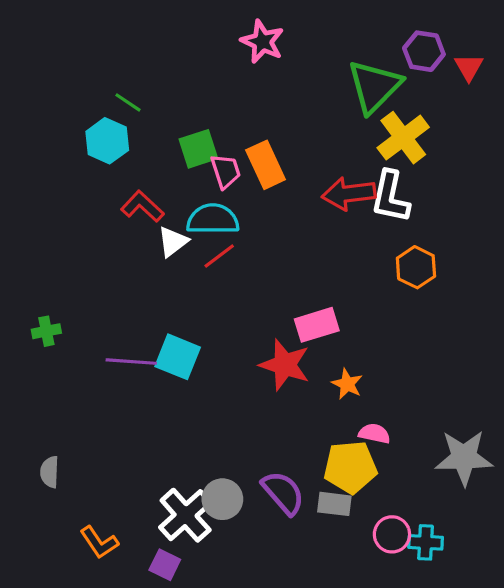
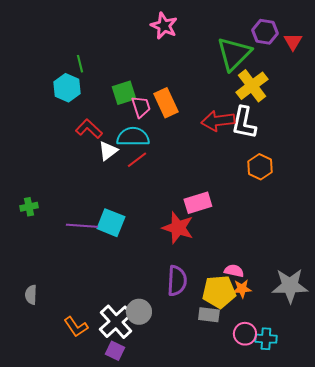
green line: (128, 102) -> (80, 64), turned 42
orange star: (347, 384) -> (242, 289), moved, turned -30
purple semicircle: (283, 493) -> (177, 281), moved, turned 44
orange L-shape: (99, 542) -> (76, 327), moved
purple square: (165, 565) -> (115, 351), moved

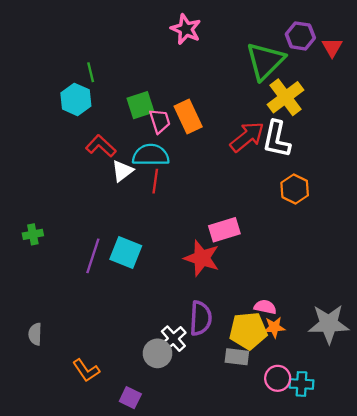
red arrow: (218, 121) -> (247, 137), turned 148
red line: (137, 160) -> (155, 181), turned -45
purple line: (82, 226) -> (93, 256), turned -76
white cross: (116, 322) -> (173, 339), moved, size x0.7

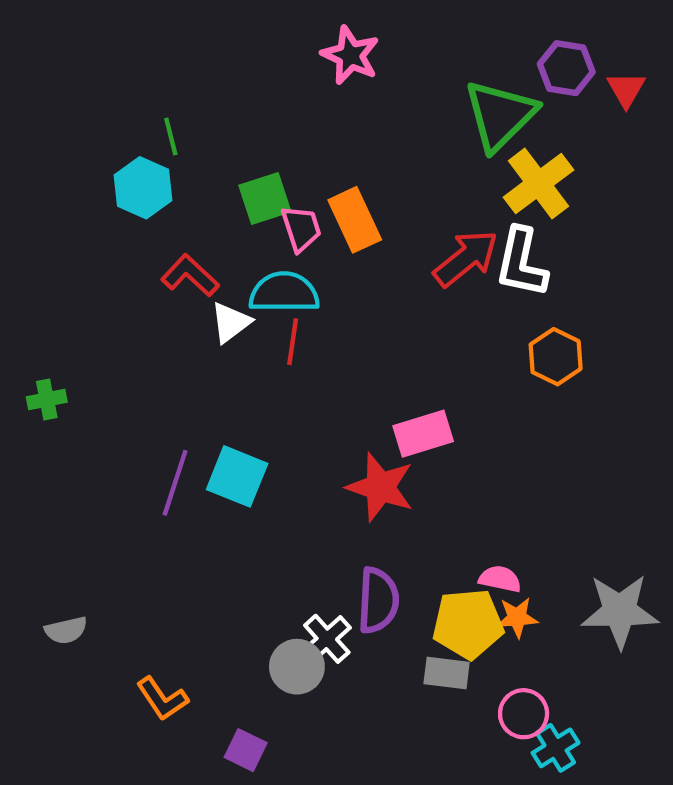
green cross: (33, 234) -> (47, 399), moved
gray semicircle: (35, 334) -> (66, 630), turned -105
cyan cross: (301, 384) -> (556, 748), moved, turned -35

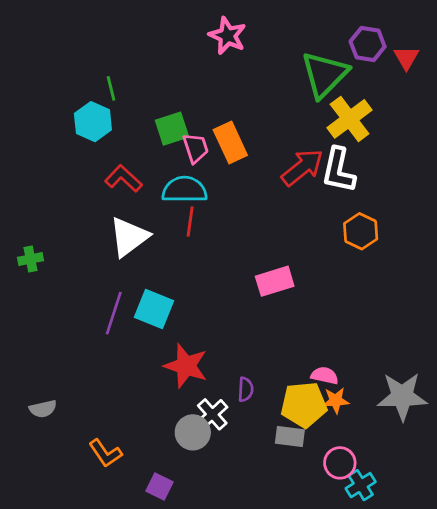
white triangle: (231, 322) -> (129, 237), moved, size x1.5
red star: (380, 487) -> (186, 366), moved
purple semicircle: (378, 600) -> (246, 389), size x0.6

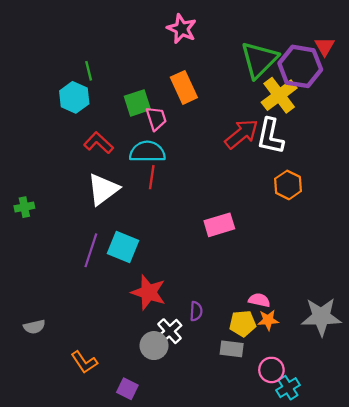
purple hexagon: (368, 44) -> (300, 66), moved, size x1.5
orange rectangle: (230, 142) -> (184, 87), moved
yellow pentagon: (304, 405) -> (243, 323), size x0.7

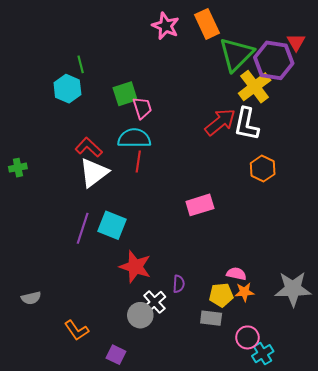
orange rectangle: (184, 87) -> (207, 24), moved
red L-shape: (99, 143) -> (89, 147), moved
green cross: (24, 207) -> (18, 168), moved

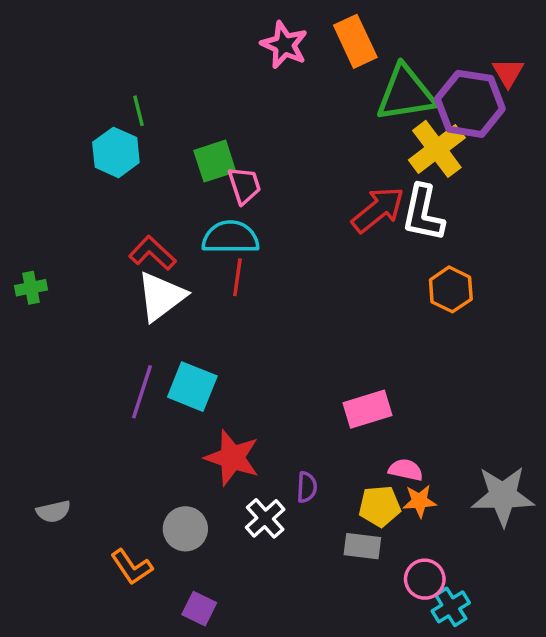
green triangle: (236, 54) -> (406, 93), turned 36
pink rectangle: (200, 205) -> (368, 409), moved
gray circle: (140, 315) -> (185, 529), moved

